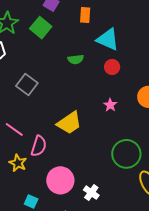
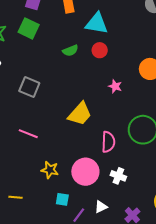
red circle: (112, 67) -> (100, 50), moved
pink semicircle: (39, 146) -> (108, 142), moved
yellow star: (18, 163) -> (50, 170), moved

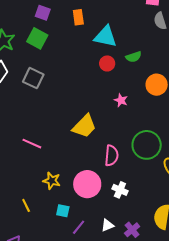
green semicircle: (70, 51) -> (134, 57), moved
gray square: (29, 87) -> (33, 78), moved
yellow line: (15, 197) -> (26, 205), moved, turned 56
white triangle: (101, 207) -> (107, 225), moved

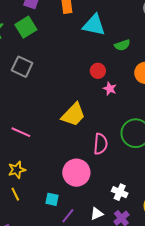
green square: (37, 38) -> (26, 27), turned 30
red circle: (107, 63) -> (98, 71), moved
yellow star: (52, 181) -> (17, 170), moved, turned -30
white cross: (120, 190) -> (120, 192), moved

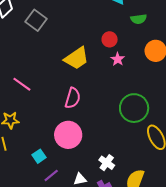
yellow trapezoid: (73, 115) -> (77, 58), moved
pink semicircle: (101, 144) -> (73, 98), moved
cyan square: (52, 199) -> (39, 156), turned 32

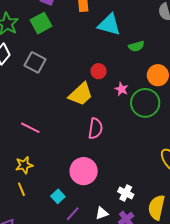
red circle: (110, 39) -> (99, 71), moved
pink semicircle: (73, 98) -> (95, 128), moved
green circle: (134, 108) -> (145, 103), moved

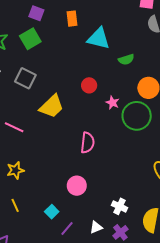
yellow trapezoid: (81, 94) -> (52, 106), moved
pink line: (30, 128) -> (14, 127), moved
yellow star: (24, 165) -> (15, 170), moved
pink circle: (84, 171) -> (77, 186), size x0.7

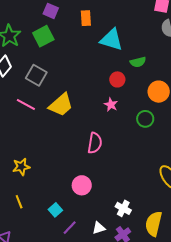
red circle: (89, 85) -> (117, 79), moved
pink star: (112, 103) -> (111, 105), moved
green circle: (137, 116) -> (145, 119), size x0.6
pink line: (14, 127) -> (26, 105), moved

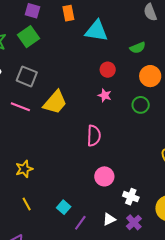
green semicircle: (138, 62) -> (138, 48), moved
pink circle: (82, 185) -> (104, 176), moved

